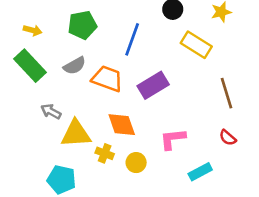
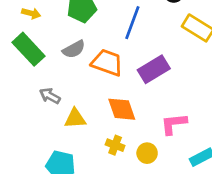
yellow triangle: (76, 134) -> (75, 118), size x0.7
yellow cross: (105, 153) -> (115, 145), moved
yellow circle: (136, 163) -> (147, 153), moved

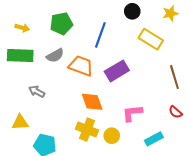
green rectangle: (29, 49) -> (20, 56), turned -45
yellow triangle: (75, 118) -> (20, 122), moved
yellow cross: (115, 145) -> (87, 130), size x1.5

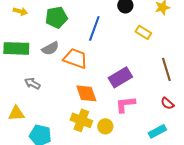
yellow arrow: (22, 28) -> (20, 11), moved
yellow rectangle: (151, 39) -> (143, 32), size x0.7
purple rectangle: (117, 71) -> (120, 77), moved
cyan rectangle: (154, 139) -> (157, 131), moved

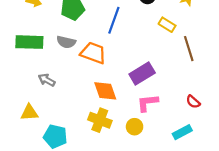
gray semicircle: (50, 48) -> (66, 42), turned 42
brown line: (166, 69) -> (189, 49), moved
yellow circle: (105, 126) -> (135, 127), moved

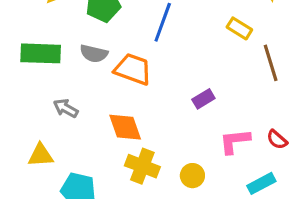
purple rectangle: (142, 74) -> (203, 99), size x0.6
orange diamond: (105, 91) -> (125, 127), moved
pink L-shape: (148, 103) -> (235, 141), moved

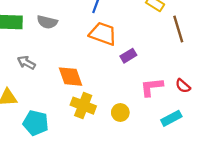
orange trapezoid: (133, 69) -> (103, 34), moved

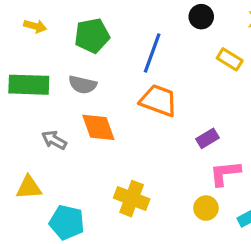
purple rectangle: (128, 56) -> (208, 138), moved
orange diamond: (70, 77) -> (98, 127), moved
yellow circle: (120, 113) -> (206, 208), moved

